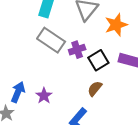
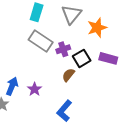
brown semicircle: (95, 89) -> (68, 75), moved

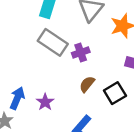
black square: (82, 58) -> (115, 93), moved

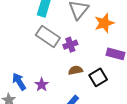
brown semicircle: (87, 84) -> (75, 70), turned 40
blue arrow: (17, 98) -> (19, 82), turned -54

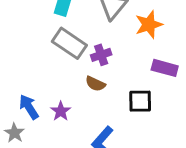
brown semicircle: (75, 70) -> (95, 84), moved, turned -144
black square: (98, 77) -> (140, 101), turned 30

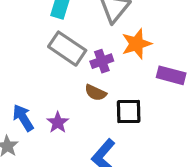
orange star: (149, 25) -> (136, 44), moved
black square: (140, 101) -> (129, 112), moved

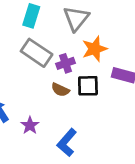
black square: (129, 112) -> (88, 86), moved
purple star: (58, 123) -> (30, 125), moved

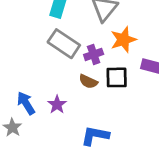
purple star: (30, 125) -> (57, 105), moved
blue L-shape: (67, 142) -> (95, 136), turned 60

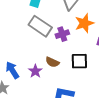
black square: (117, 77) -> (79, 61), moved
brown semicircle: (88, 82) -> (52, 62), moved

